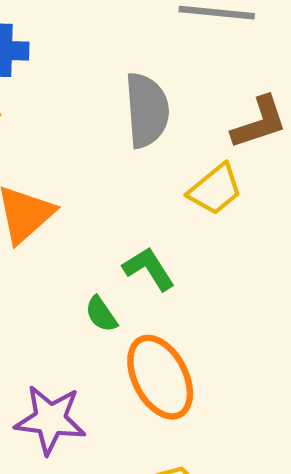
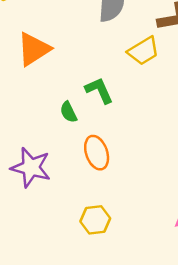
orange ellipse: (160, 377) -> (97, 153), size x0.7

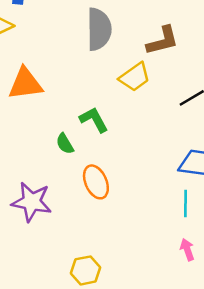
orange triangle: (34, 49) -> (25, 84), turned 30
yellow hexagon: (95, 220) -> (86, 270), moved

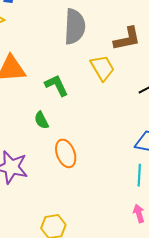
yellow trapezoid: (135, 77) -> (102, 68), turned -88
green L-shape: (94, 120) -> (57, 85), moved

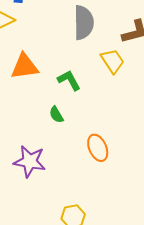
orange ellipse: (66, 153) -> (98, 148), moved

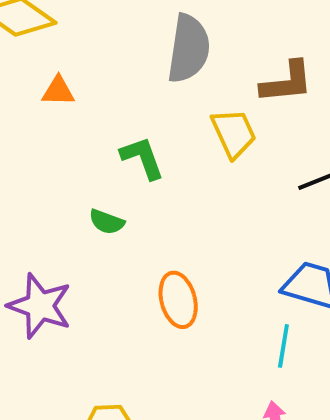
orange triangle: (25, 66) -> (58, 91), moved, size x0.6
green semicircle: (56, 115) -> (107, 222), turned -48

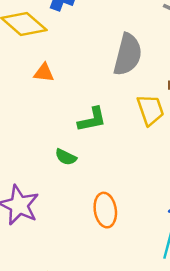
green L-shape: (142, 158) -> (92, 120), turned 92

